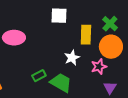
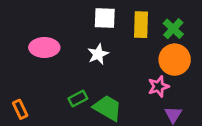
yellow rectangle: (86, 35) -> (141, 25), moved
white star: (72, 58) -> (98, 54), moved

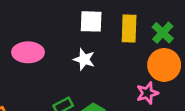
white star: (98, 54) -> (84, 59), turned -30

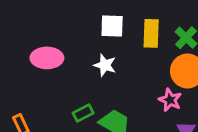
pink star: (147, 93) -> (170, 100), turned -30

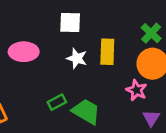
white square: (112, 26) -> (70, 22), moved
yellow rectangle: (151, 33) -> (107, 52), moved

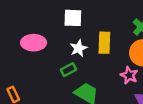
white star: (77, 58) -> (79, 48), turned 30
green rectangle: (57, 102) -> (68, 70), moved

